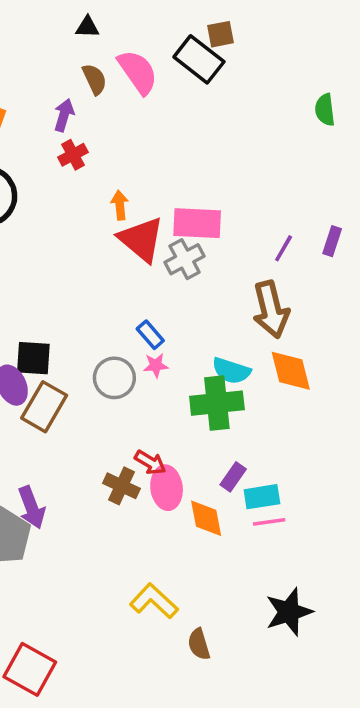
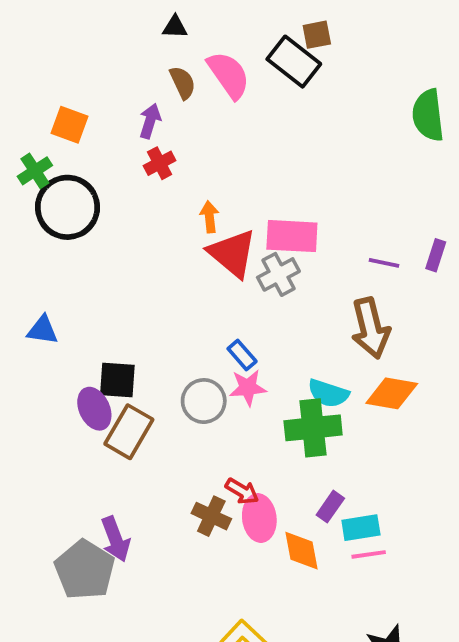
green semicircle: (325, 110) -> (428, 115), size x1.5
purple line: (284, 248) -> (384, 263), turned 72
pink star: (156, 365) -> (248, 388), size x1.4
orange diamond: (291, 371) -> (392, 393), turned -66

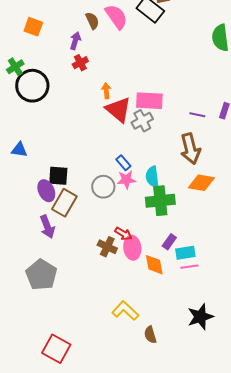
orange square: (69, 125) -> (33, 27), moved
cyan semicircle: (328, 393) -> (152, 177), moved, turned 65
purple arrow: (115, 539) -> (47, 227), moved

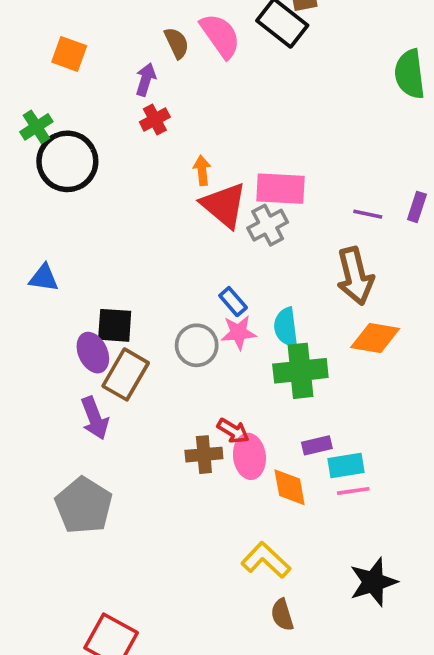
purple rectangle: (169, 242) -> (317, 445), turned 42
brown cross: (107, 247) -> (204, 455), turned -30
yellow L-shape: (125, 311) -> (266, 560), moved

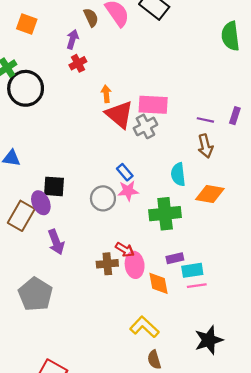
brown arrow: (355, 276) -> (205, 146), moved, size x0.7
cyan semicircle: (286, 327) -> (178, 174), moved
brown rectangle: (126, 374) -> (21, 216), moved
purple arrow: (95, 418) -> (56, 242), moved

